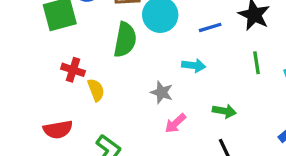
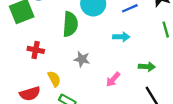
yellow semicircle: (96, 90) -> (54, 79), moved
gray star: (162, 92) -> (82, 59), moved

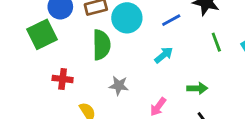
cyan arrow: (121, 37) -> (164, 55), turned -35

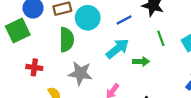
cyan arrow: (164, 55) -> (118, 49), size x1.5
gray star: (119, 86) -> (80, 73), size x1.5
green arrow: (197, 88) -> (141, 61), moved

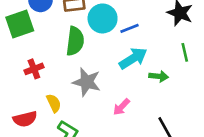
blue line: (124, 20) -> (130, 28), moved
red cross: (34, 67) -> (34, 69), turned -35

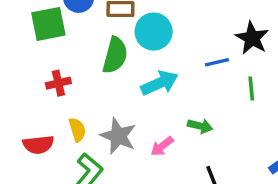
blue line: (130, 28) -> (217, 62), moved
cyan arrow: (133, 58) -> (160, 83), moved
green arrow: (159, 76) -> (200, 126), moved
gray star: (87, 82) -> (118, 136), moved

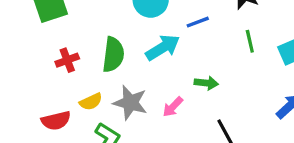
green semicircle: (115, 55) -> (113, 55), moved
blue line: (217, 62) -> (198, 22), moved
yellow semicircle: (77, 130) -> (91, 102), turned 90

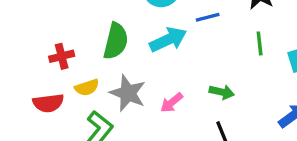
red cross: (67, 60) -> (62, 56), moved
green arrow: (206, 83) -> (222, 92), moved

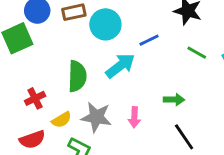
green line: (260, 43) -> (197, 53), turned -42
pink arrow: (172, 103) -> (134, 117), turned -36

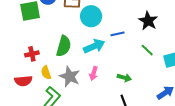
pink arrow: (134, 117) -> (94, 73), moved
yellow semicircle: (61, 120) -> (46, 73), turned 88

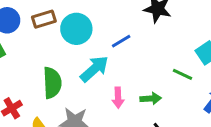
green line: (147, 50) -> (182, 74), moved
pink arrow: (94, 73) -> (118, 98), moved

